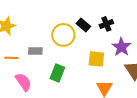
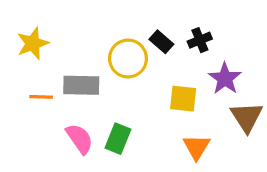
gray rectangle: (35, 51) -> (81, 85), size x1.5
green rectangle: (57, 73) -> (118, 139), moved
pink semicircle: (23, 82) -> (80, 139), moved

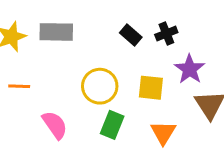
yellow circle: (128, 58) -> (100, 86), moved
gray rectangle: (81, 85) -> (56, 32), moved
green rectangle: (118, 139) -> (112, 125), moved

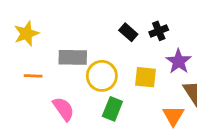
gray rectangle: (56, 32) -> (73, 57), moved
orange triangle: (163, 133) -> (173, 116), moved

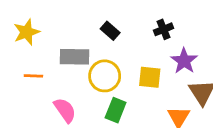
black rectangle: (128, 32) -> (110, 31), moved

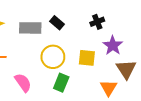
gray rectangle: (74, 57) -> (30, 28), moved

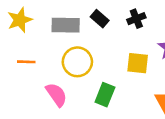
black cross: (97, 22) -> (136, 19), moved
yellow circle: (53, 57) -> (77, 62), moved

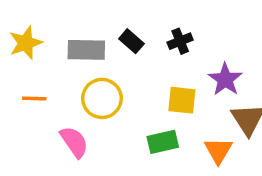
green rectangle: (105, 95) -> (163, 142), moved, turned 55

